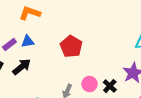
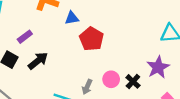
blue triangle: (28, 41) -> (72, 18), moved

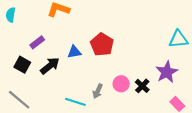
blue triangle: (72, 18) -> (74, 52), moved

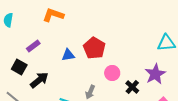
black arrow: (50, 66) -> (39, 80), moved
pink circle: (121, 84) -> (112, 73), moved

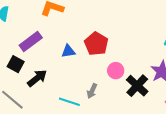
purple rectangle: (33, 46) -> (31, 42), size x1.5
black cross: (132, 87) -> (137, 86), size x1.5

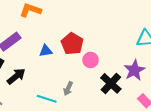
pink circle: (116, 71) -> (91, 60), moved

